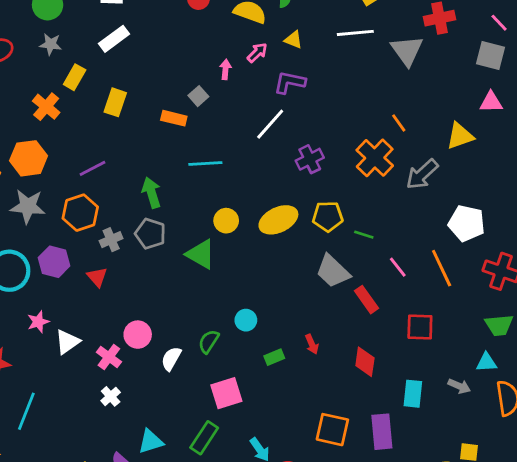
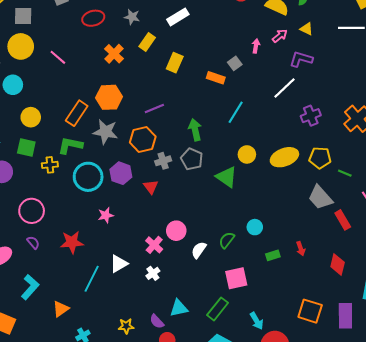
orange cross: (46, 107) -> (114, 54), moved
cyan line: (205, 164) -> (236, 112), turned -60
white triangle: (67, 342) -> (119, 264), moved

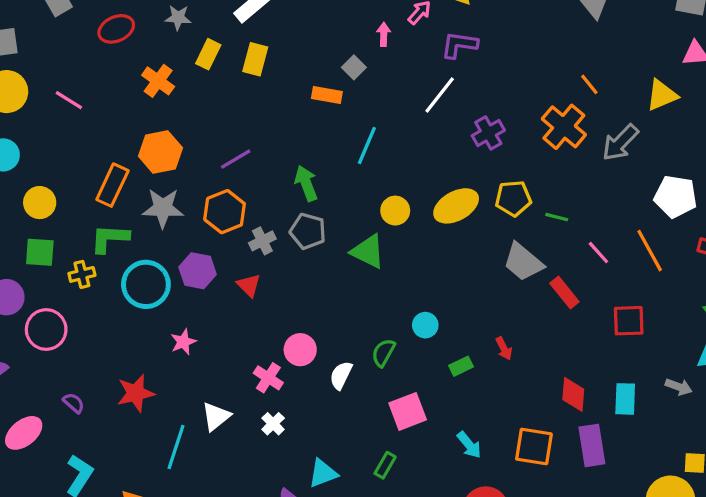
yellow rectangle: (175, 63) -> (255, 59), moved
pink circle: (32, 211) -> (46, 330), moved
red diamond: (338, 264) -> (573, 394), moved
green rectangle: (217, 309) -> (385, 465), size x0.7
cyan arrow: (257, 321) -> (469, 445), moved

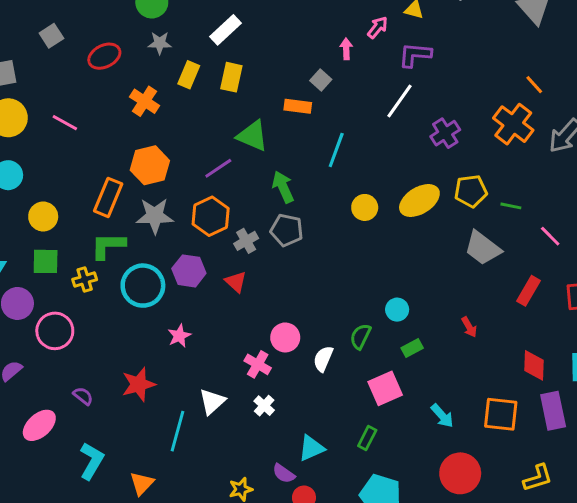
green triangle: (368, 251) -> (252, 136), moved
red rectangle: (564, 293) -> (528, 291), moved, turned 72
green rectangle: (461, 366) -> (412, 348), moved

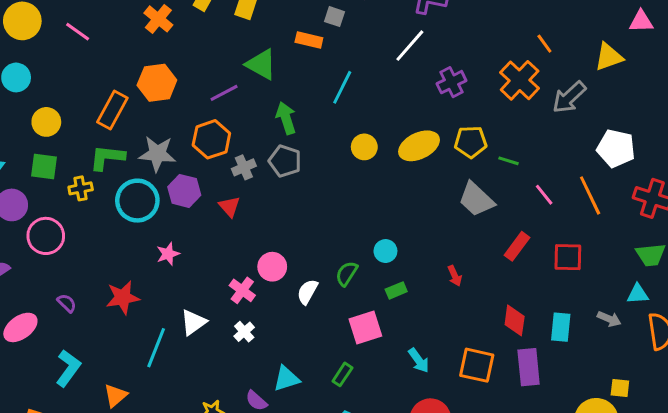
gray square: (321, 80) -> (334, 17), turned -30
gray star: (155, 216) -> (157, 154), moved

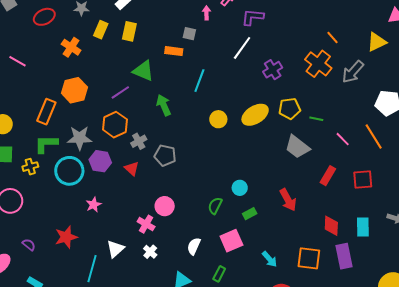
gray pentagon: (285, 161) -> (165, 155), moved
red arrow: (455, 276) -> (288, 200), size x1.6
white semicircle: (307, 292) -> (194, 246), moved

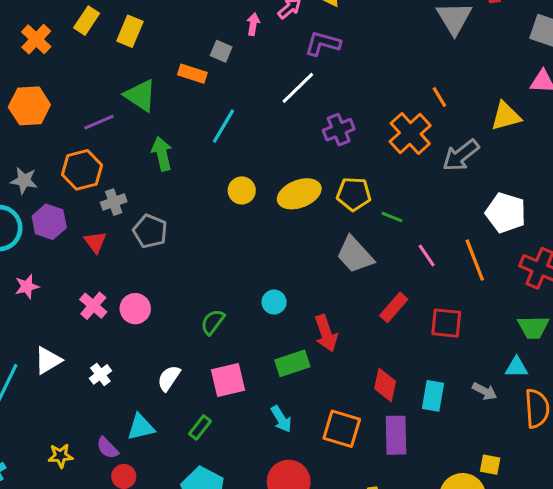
gray star: (80, 138) -> (24, 181), size x0.7
cyan circle: (240, 188) -> (274, 302), moved
green rectangle: (250, 214) -> (292, 363), moved, size x1.5
pink cross: (146, 224) -> (93, 306), moved

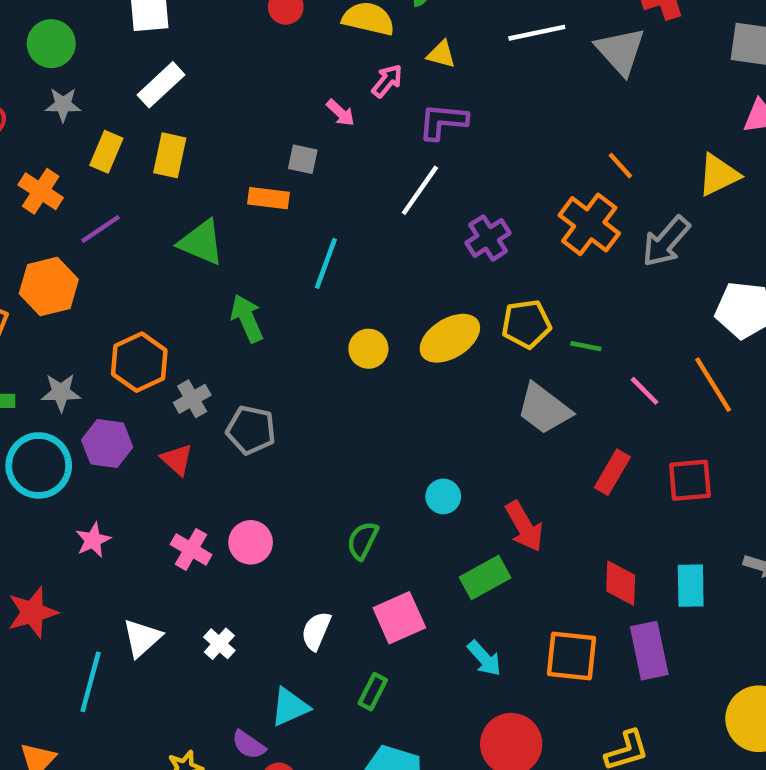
pink arrow: (253, 24) -> (340, 113), turned 135
purple line: (99, 122) -> (100, 229), moved

